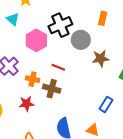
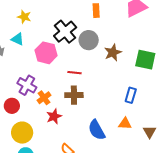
orange rectangle: (103, 18) -> (96, 11), moved
orange cross: (33, 79) -> (44, 98), moved, turned -32

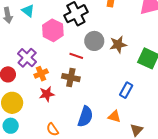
gray circle: (89, 40) -> (94, 41), moved
blue semicircle: (97, 130) -> (85, 117), turned -145

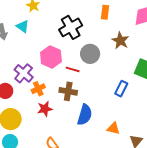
pink hexagon: (53, 30) -> (51, 57), moved
brown star: (118, 45) -> (120, 41), moved, turned -30
blue rectangle: (126, 90) -> (121, 89), moved
blue semicircle: (85, 117) -> (85, 115), moved

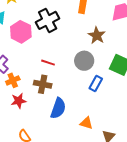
gray circle: (90, 54) -> (84, 61), moved
pink hexagon: (51, 57) -> (21, 32), moved

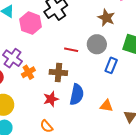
red line: (48, 63) -> (71, 50), moved
red star: (19, 101) -> (51, 99), moved

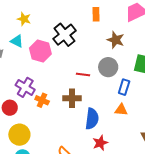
orange cross: (28, 72) -> (42, 100), turned -32
red star: (51, 99) -> (100, 143), moved
orange triangle: (106, 106) -> (121, 110), moved

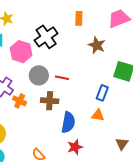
gray circle: (108, 67) -> (39, 75), moved

